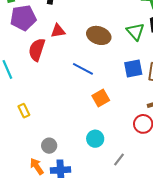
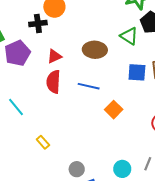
red semicircle: (37, 50) -> (53, 82), moved
blue square: (133, 68) -> (137, 72), turned 30
cyan circle: (95, 139) -> (122, 169), moved

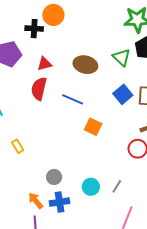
blue square: (137, 72) -> (123, 94), turned 36
orange square: (114, 110) -> (93, 127), turned -30
gray circle: (77, 169) -> (54, 177), moved

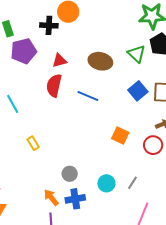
orange square: (93, 127) -> (120, 136), moved

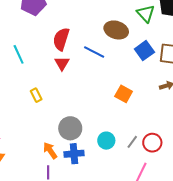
red triangle: (59, 61) -> (62, 63), moved, turned -49
brown ellipse: (100, 61) -> (116, 30), moved
red circle: (153, 145) -> (152, 143), moved
gray circle: (70, 174) -> (70, 128), size x1.5

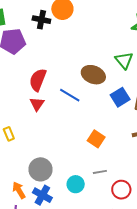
gray line: (132, 142) -> (100, 172), moved, turned 40
blue cross: (74, 154) -> (42, 195), turned 30

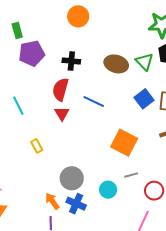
black cross: (41, 20) -> (71, 61), moved
brown ellipse: (93, 75) -> (116, 64), moved
orange square: (96, 139) -> (124, 143), size x1.5

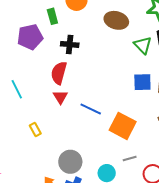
green rectangle: (17, 30) -> (52, 16), moved
brown ellipse: (116, 64) -> (116, 20), moved
blue square: (144, 99) -> (142, 82), turned 36
blue line: (94, 102) -> (91, 109), moved

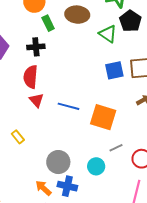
green rectangle: (52, 16) -> (48, 23), moved

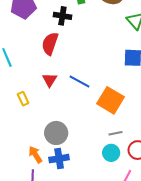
red triangle: (37, 100) -> (50, 80), moved
cyan circle: (96, 166) -> (111, 153), moved
blue cross: (67, 186) -> (59, 159), turned -36

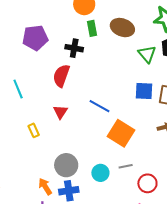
blue line: (80, 81) -> (100, 106), moved
cyan circle: (111, 153) -> (100, 173), moved

